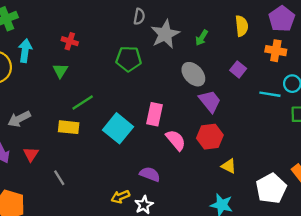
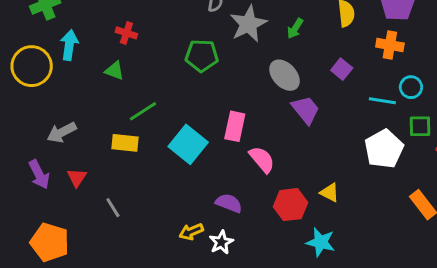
green triangle: (60, 71) -> (114, 71), turned -42
red hexagon: (210, 137) -> (291, 205), moved
white pentagon: (271, 188) -> (384, 149), moved

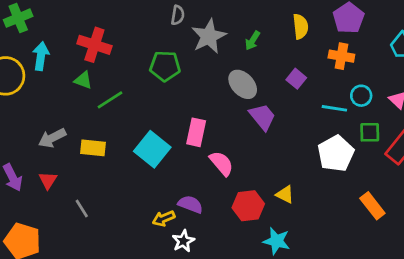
red cross: (126, 33) -> (94, 45), size x1.6
green line: (143, 111) -> (110, 100), moved
gray arrow: (62, 132) -> (52, 138), moved
yellow arrow: (191, 232) -> (164, 218), moved

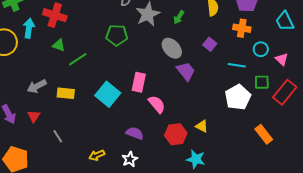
red cross: (94, 45) -> (55, 15), moved
cyan circle: (361, 96) -> (261, 49), moved
yellow arrow: (164, 218) -> (97, 155), moved

